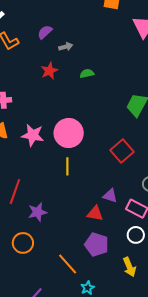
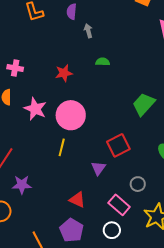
purple semicircle: (45, 32) -> (72, 12), turned -56
gray arrow: (66, 47) -> (88, 31), turned -104
red star: (49, 71) -> (64, 73), moved
purple triangle: (110, 196) -> (98, 168), moved, turned 35

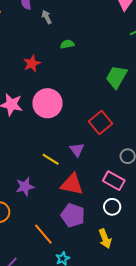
yellow line: (62, 147) -> (51, 159), moved, turned -60
purple triangle: (98, 168) -> (77, 150), moved
purple star: (22, 185) -> (25, 187), moved
red triangle: (77, 200) -> (72, 184), size x1.4

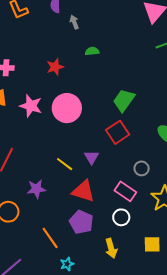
green trapezoid: (116, 77) -> (124, 100), moved

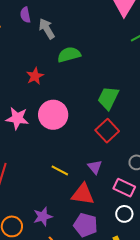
gray arrow: (74, 22) -> (47, 29), size x1.5
green semicircle: (92, 51) -> (69, 55), size x1.6
purple triangle: (92, 157) -> (95, 167), moved
purple star: (36, 189) -> (43, 217), moved

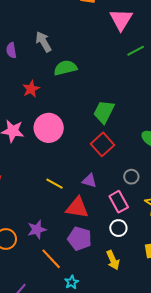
purple semicircle: (25, 15) -> (11, 50), moved
purple triangle: (95, 167) -> (89, 181), turned -35
pink rectangle: (124, 188) -> (119, 202), turned 35

